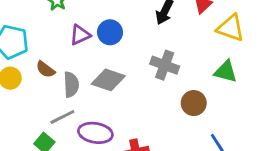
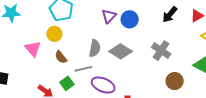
purple triangle: (80, 35) -> (109, 16), turned -35
brown semicircle: (45, 69) -> (61, 57), moved

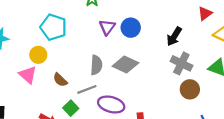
black arrow: (170, 14) -> (174, 36), moved
yellow circle: (54, 34) -> (38, 55), moved
gray cross: (161, 51) -> (181, 63), moved

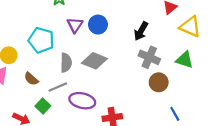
cyan pentagon: (53, 27) -> (41, 40), moved

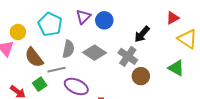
gray cross: (149, 57) -> (128, 56), moved
brown semicircle: (31, 79) -> (34, 57), size x1.5
brown circle: (159, 82) -> (141, 76), moved

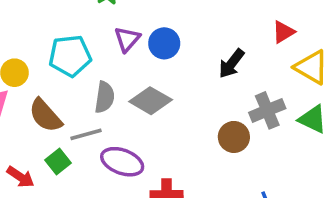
cyan pentagon: (50, 24) -> (70, 56), turned -30
gray cross: (128, 56) -> (267, 110), moved, turned 36
green triangle: (176, 68) -> (313, 119), moved

